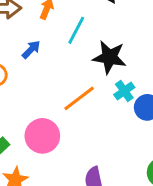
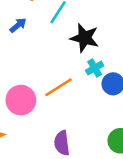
orange line: (79, 98) -> (59, 87), moved

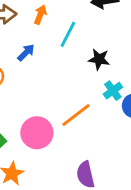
black star: (85, 38) -> (99, 59), size x0.7

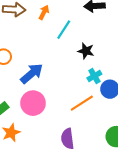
blue arrow: (26, 53) -> (32, 73), moved, size x1.6
orange line: (76, 115) -> (82, 103), moved

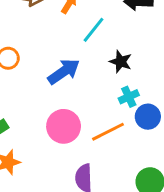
blue arrow: (32, 73) -> (64, 71), moved
pink circle: (33, 103) -> (64, 126), moved

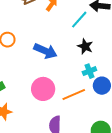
cyan line: (93, 30) -> (79, 20), moved
blue arrow: (64, 71) -> (45, 51), turned 55

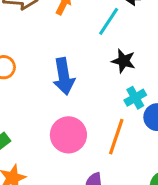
blue arrow: (45, 51) -> (64, 76), turned 65
orange line: (74, 94) -> (116, 137), turned -40

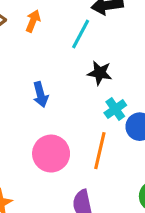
blue arrow: (64, 76) -> (41, 95), size x0.7

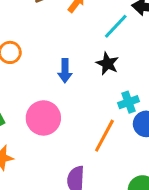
black star: (100, 73) -> (107, 64), moved
pink circle: (51, 154) -> (43, 118), moved

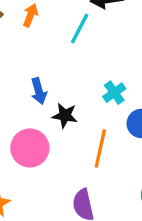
black star: (107, 64) -> (65, 116), moved
cyan cross: (129, 102) -> (114, 93), moved

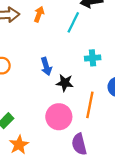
cyan cross: (114, 93) -> (93, 58), moved, turned 32
pink circle: (30, 148) -> (59, 117), moved

